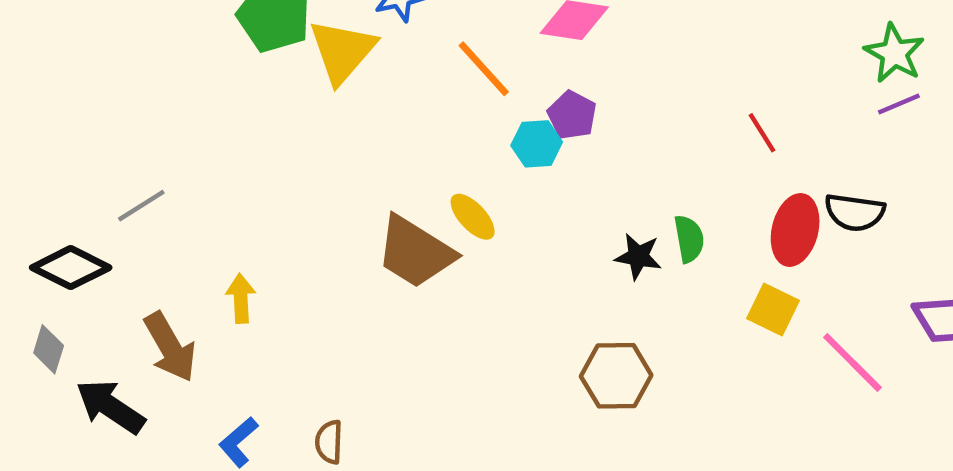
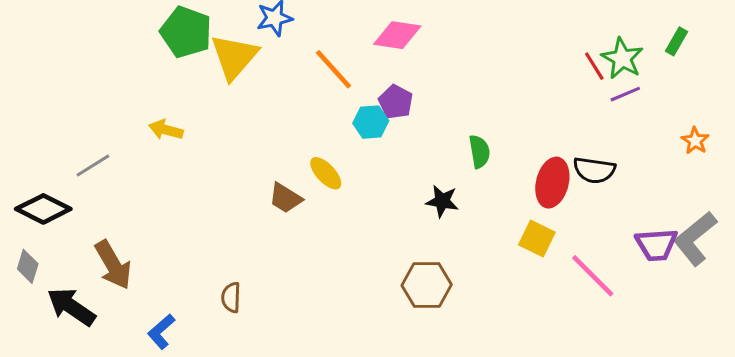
red line: (762, 133) -> (594, 66), moved
green semicircle: (689, 239) -> (479, 152), moved
brown trapezoid: (415, 252) -> (285, 198), size x0.6
yellow arrow: (241, 298) -> (166, 130), moved, turned -72
brown semicircle: (329, 442) -> (231, 297), moved

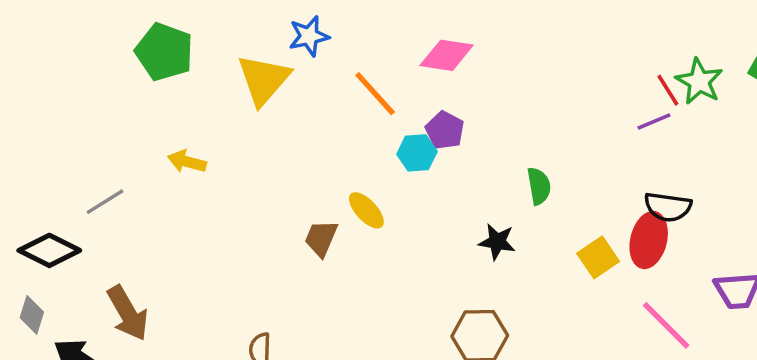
green pentagon: (186, 32) -> (164, 52), moved
purple line: (625, 94) -> (654, 122), moved
red ellipse: (552, 183) -> (649, 240), moved
brown trapezoid: (285, 198) -> (321, 238), turned 81
yellow square: (537, 238) -> (598, 257), moved, turned 30

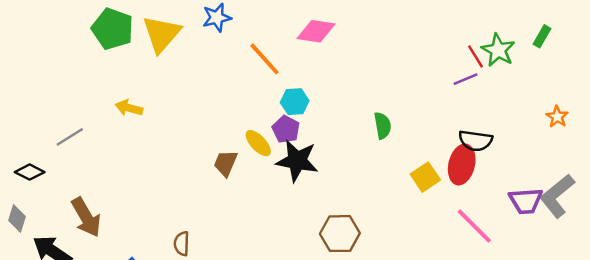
yellow triangle: (264, 80) -> (162, 34), moved
purple pentagon: (445, 130) -> (286, 129), moved
black star: (497, 242) -> (297, 161), moved, size x1.6
black diamond: (49, 250) -> (30, 172), size x0.7

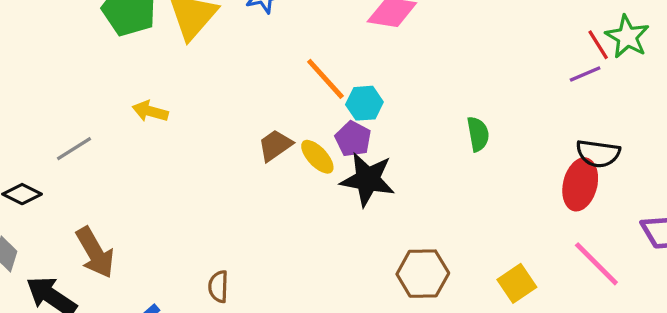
orange line: (265, 59) -> (325, 79), moved
brown trapezoid: (226, 163) -> (275, 145), moved, turned 32
yellow square: (425, 177) -> (517, 283), moved

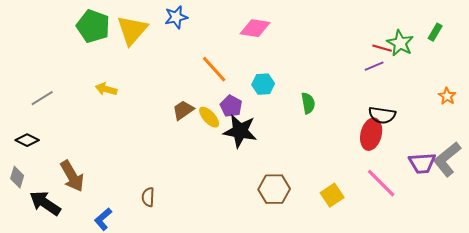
red line: (598, 45) -> (382, 48), turned -42
cyan hexagon: (364, 103) -> (263, 84), moved
gray line: (74, 149) -> (42, 98), moved

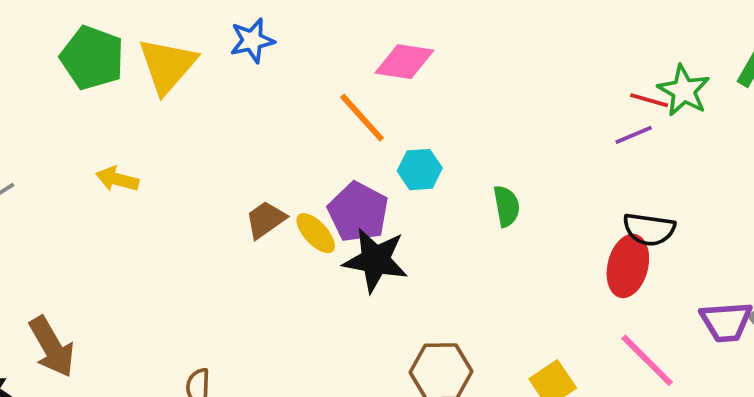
orange line: (214, 69) -> (362, 118), moved
purple pentagon: (231, 106) -> (358, 212), size x1.4

